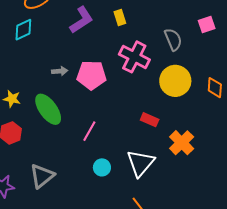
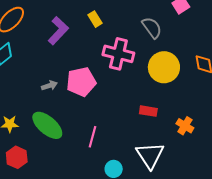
orange cross: (182, 143) -> (185, 126), size x0.7

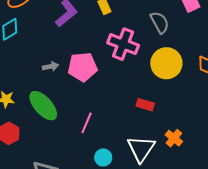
orange cross: (185, 126) -> (174, 138), moved

